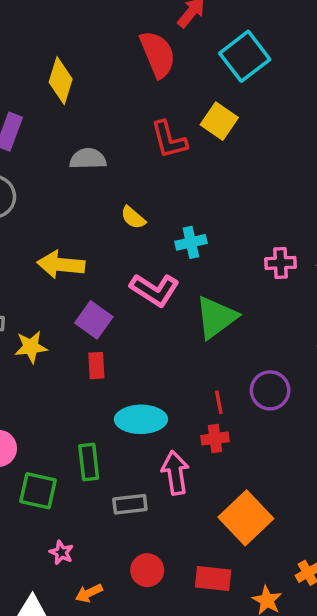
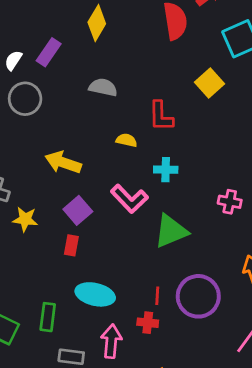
red L-shape: (169, 140) -> (161, 116), moved
yellow semicircle: (133, 218) -> (126, 140), turned 138
purple circle: (270, 390) -> (198, 296), size x1.4

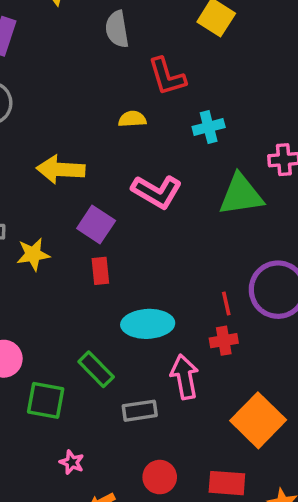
gray semicircle: (103, 87) -> (117, 29), moved, turned -96
cyan cross: (166, 170) -> (209, 127), moved
green triangle: (171, 231) -> (241, 195), moved, turned 30
green rectangle: (48, 317) -> (96, 369), turned -36

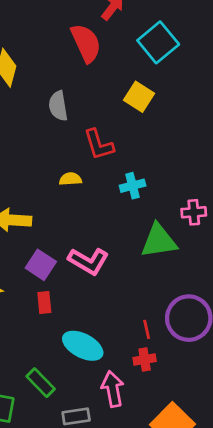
pink L-shape: (157, 192) -> (88, 261), moved
cyan ellipse: (148, 324) -> (83, 346), turned 30

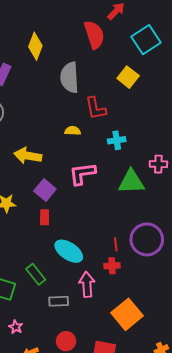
gray semicircle: (58, 106) -> (70, 77), size x1.4
pink L-shape: (88, 261) -> (82, 174), moved, turned 136

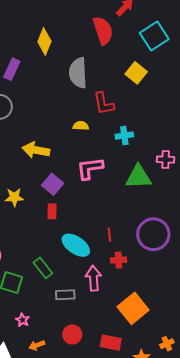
red line: (116, 244) -> (109, 234), moved

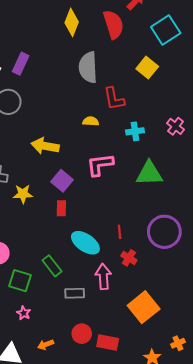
yellow diamond: (44, 41) -> (72, 22), moved
pink cross: (166, 160) -> (175, 126), moved, turned 36
red cross: (119, 260) -> (129, 258), turned 35
pink star: (23, 320) -> (24, 313), moved
red rectangle: (111, 343) -> (108, 343), moved

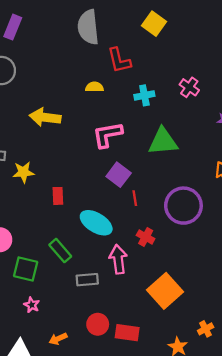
purple square: (62, 181) -> (119, 175), moved
red rectangle: (61, 208) -> (58, 196), moved
red line: (120, 232) -> (135, 198), moved

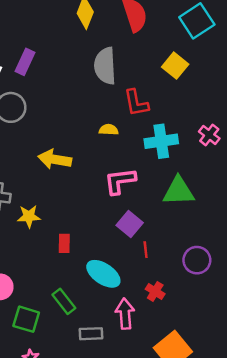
cyan cross: (144, 95) -> (161, 141), size x1.5
purple circle: (183, 206) -> (197, 260), size x0.7

